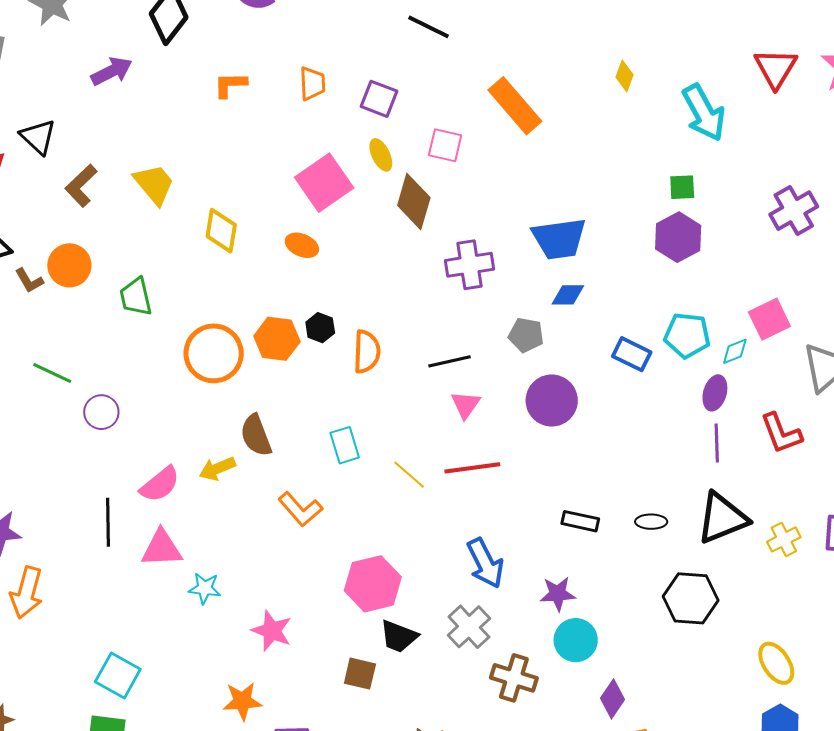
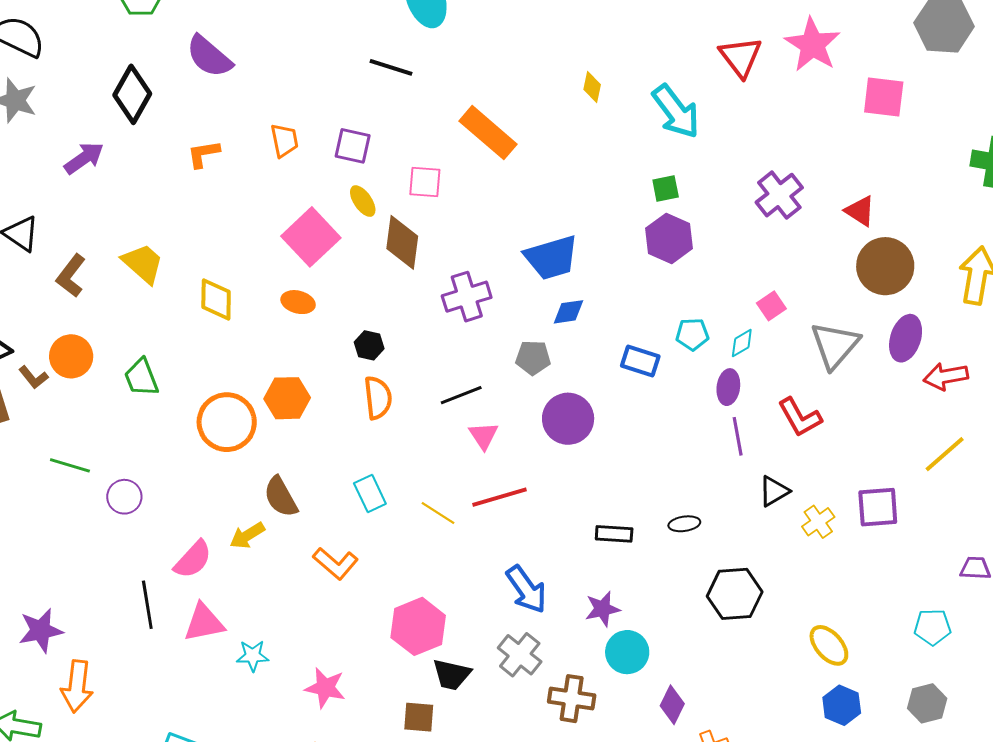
pink square: (769, 319) -> (771, 306), size x0.7
black hexagon: (320, 328) -> (369, 345), moved
cyan pentagon: (687, 335) -> (692, 334), size x0.7
black triangle: (722, 518) -> (774, 491), moved, size x0.6

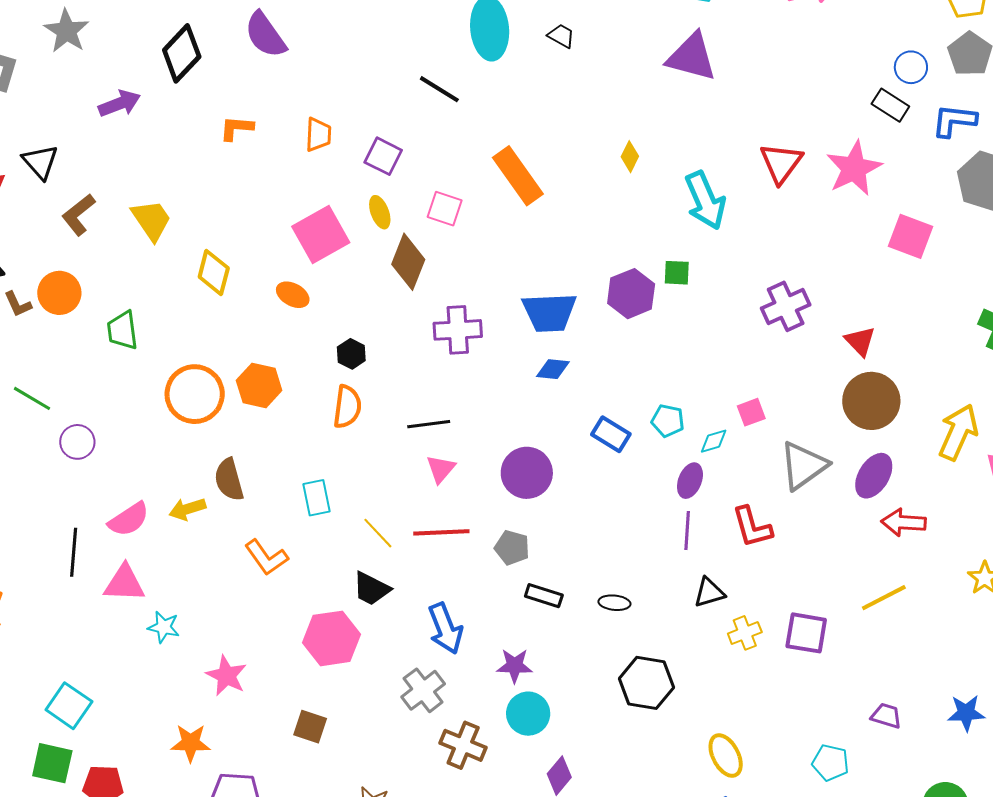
purple hexagon: (669, 238) -> (631, 294), moved
gray pentagon: (533, 358) -> (512, 548), moved
black trapezoid: (452, 675) -> (371, 589), moved

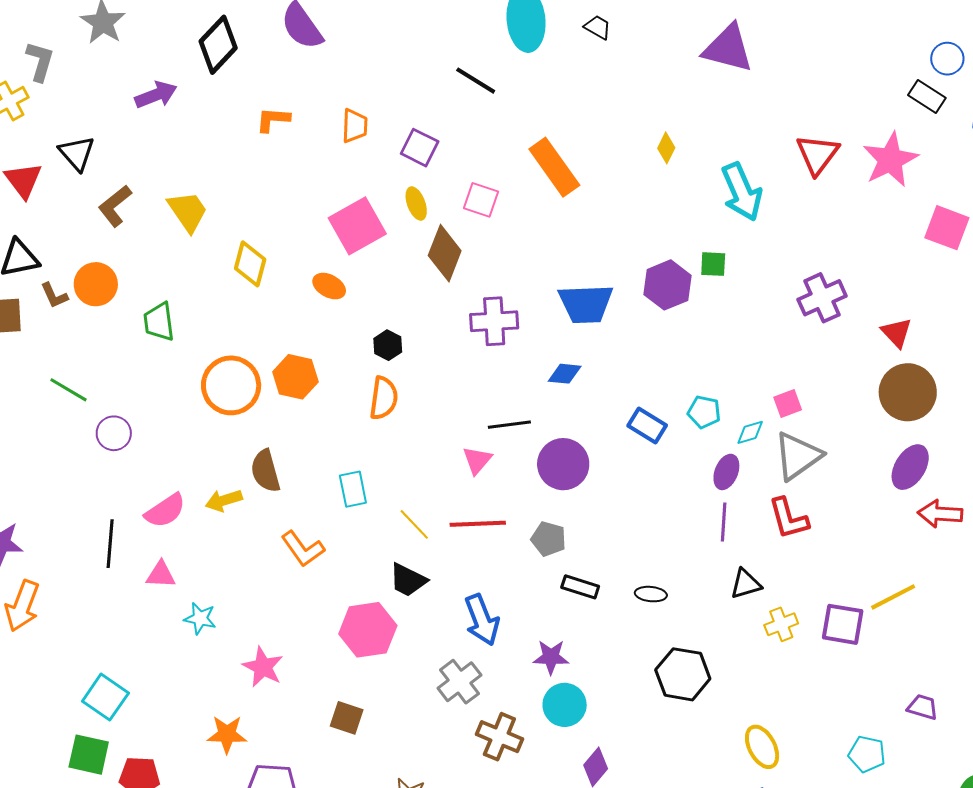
blue diamond: (553, 369) -> (565, 374), moved
black line: (429, 424) -> (509, 425), moved
gray triangle: (803, 466) -> (798, 456), moved
pink triangle: (124, 583) -> (161, 575), size x0.7
yellow line: (884, 598) -> (893, 597), moved

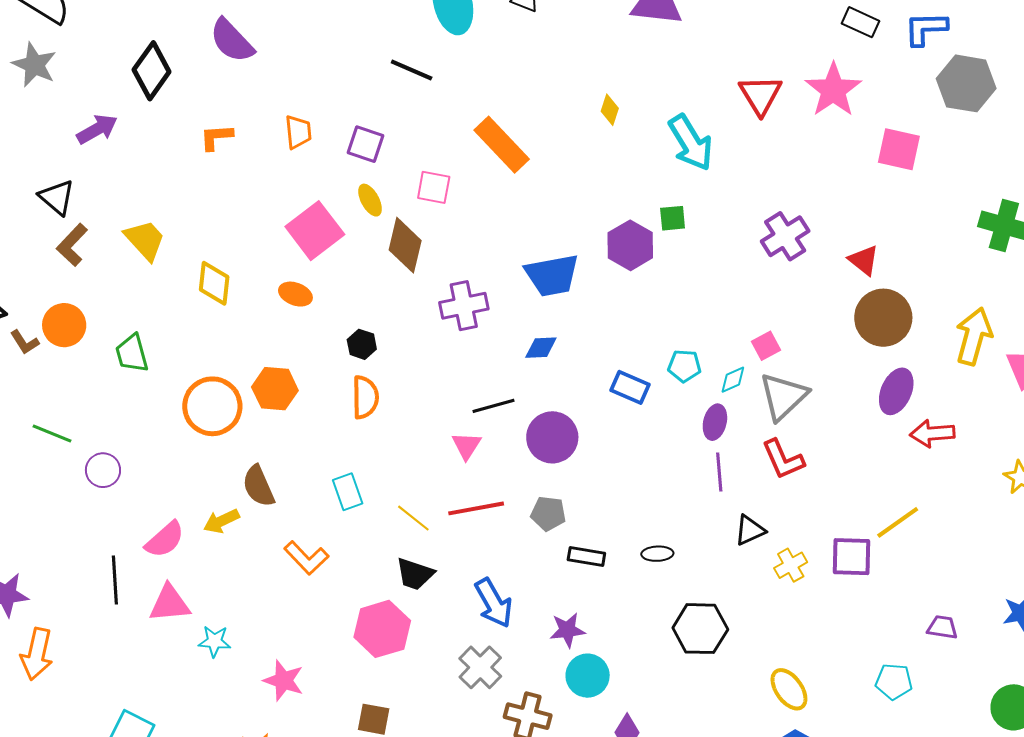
black triangle: (77, 153) -> (57, 197), moved
pink triangle: (161, 575) -> (170, 603), size x1.4

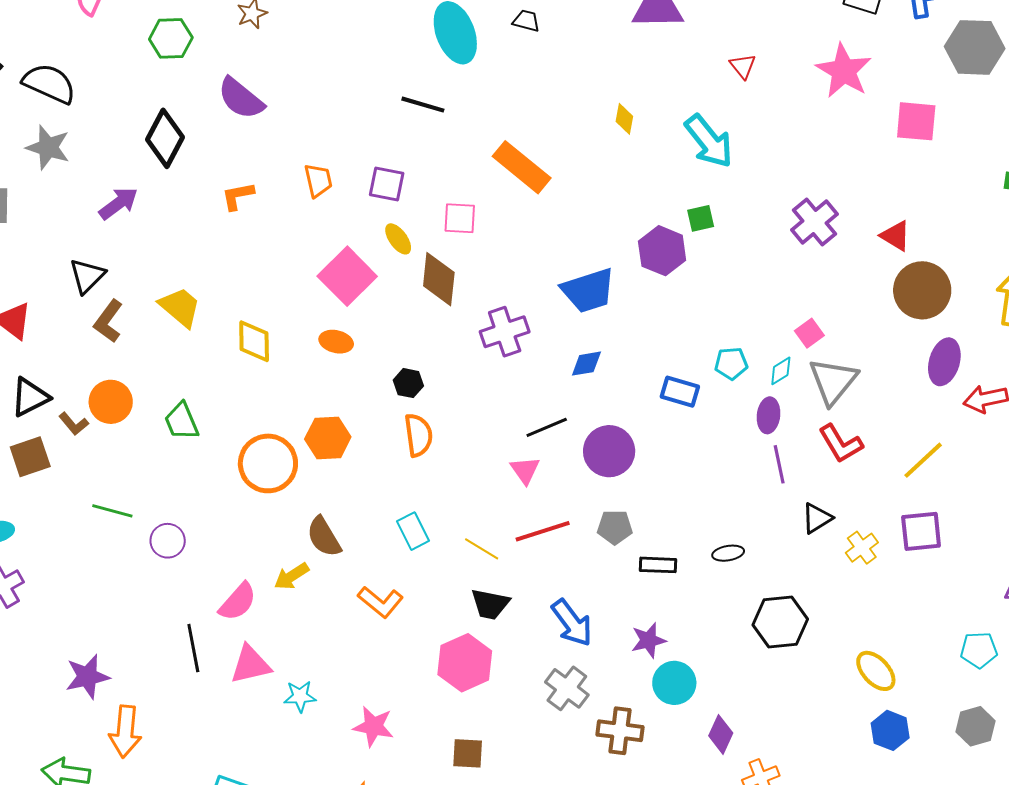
red triangle: (760, 95) -> (743, 66), moved, size x0.6
black triangle: (57, 197) -> (87, 276), turned 42
yellow line: (898, 522) -> (923, 460), moved

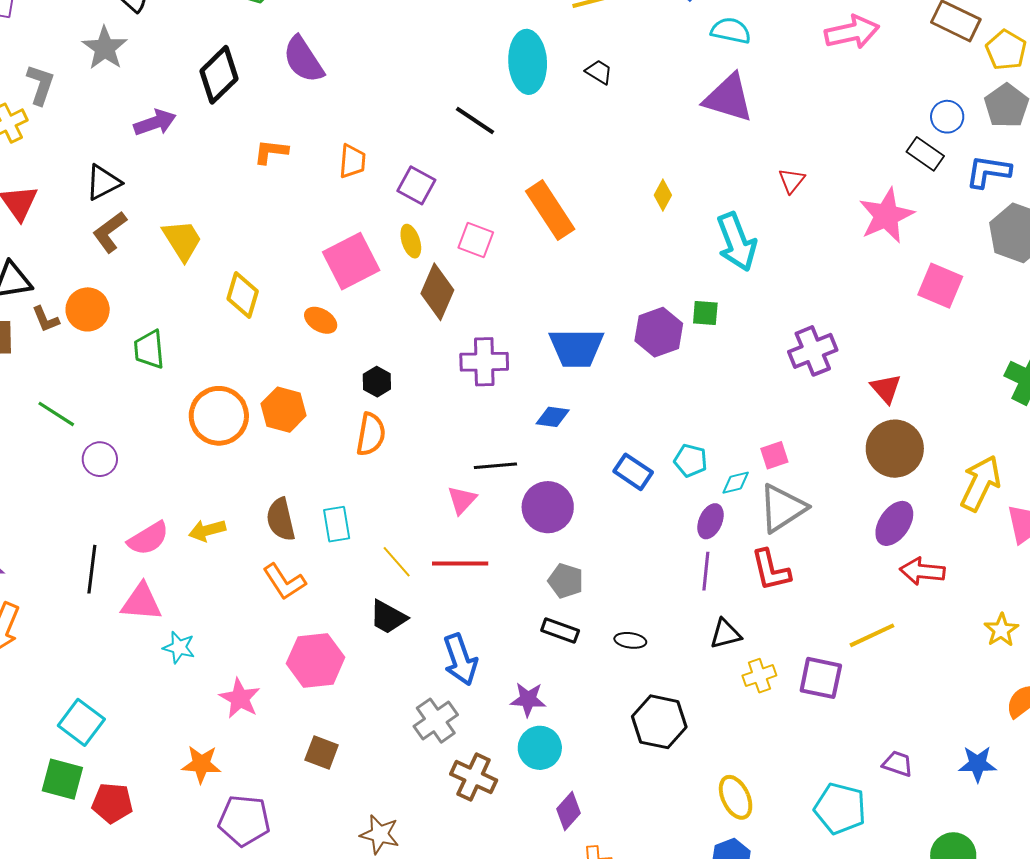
yellow line: (923, 460) -> (872, 635), moved
gray pentagon: (615, 527) -> (566, 581), moved
brown semicircle: (324, 537) -> (281, 519), moved
cyan pentagon: (979, 650) -> (840, 808), size x1.4
pink hexagon: (465, 663) -> (316, 660), moved

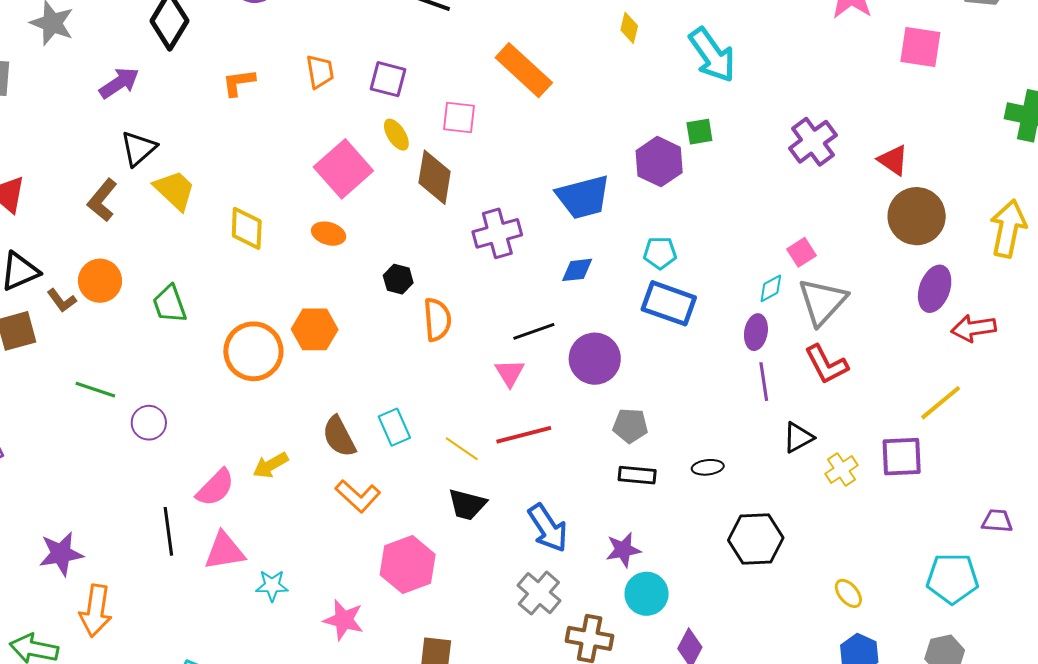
black triangle: (103, 182) -> (138, 148), moved
orange semicircle: (371, 434) -> (437, 320), moved
cyan pentagon: (691, 460) -> (660, 253), moved
blue rectangle: (633, 472) -> (669, 303), size x1.4
yellow ellipse: (736, 797) -> (848, 593), size x0.7

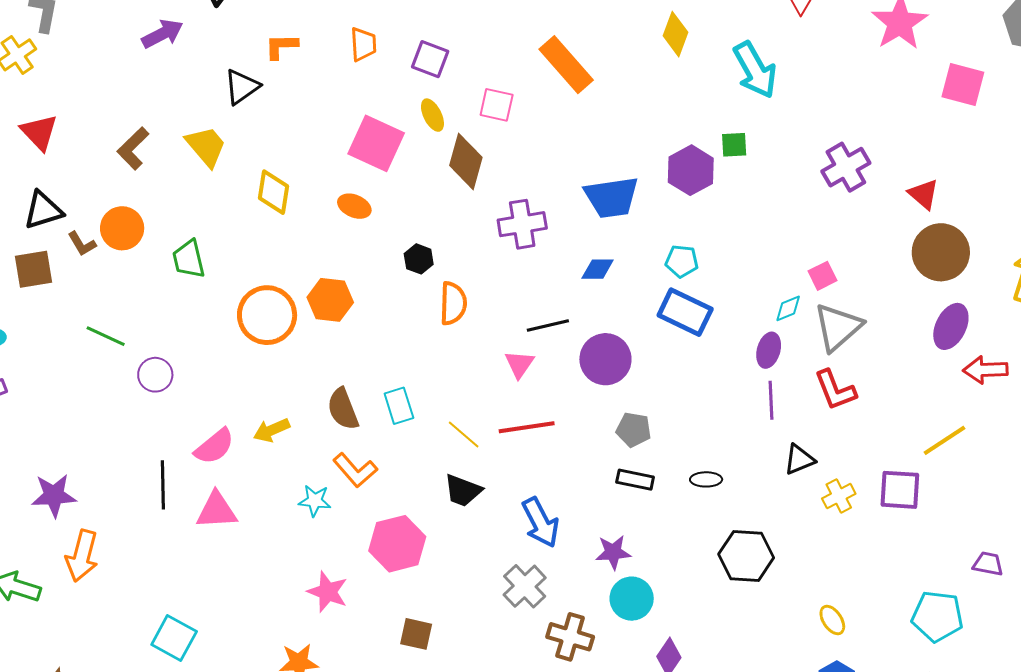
yellow diamond: (629, 28) -> (675, 34), size x1.4
black triangle: (138, 148) -> (242, 87), moved
pink square: (343, 169) -> (376, 143), turned -30
cyan star: (272, 586) -> (315, 501), moved

